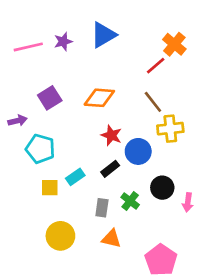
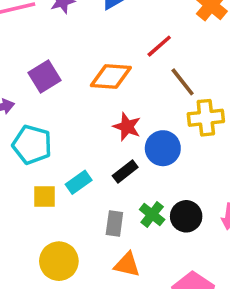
red line: (156, 66) -> (159, 46), moved
black circle: (162, 188) -> (186, 216), moved

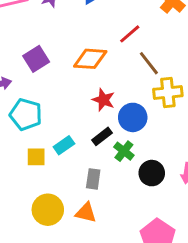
green cross: (152, 215) -> (124, 151), moved
orange triangle: (127, 265) -> (86, 213), moved

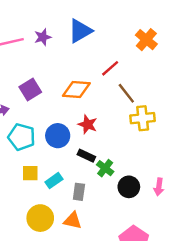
blue circle: (133, 117) -> (58, 136), moved
black rectangle: (102, 136) -> (86, 156), turned 63
cyan rectangle: (64, 145) -> (54, 181), moved

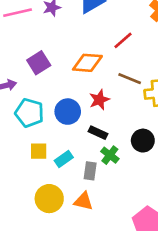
brown line: (126, 93) -> (130, 79), moved, turned -30
red star: (88, 124) -> (99, 100), turned 30
green cross: (105, 168) -> (110, 155), moved
black circle: (129, 187) -> (143, 141), moved

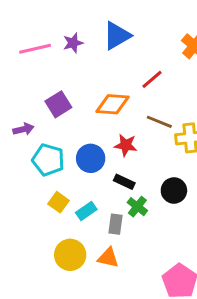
red star: (99, 100) -> (126, 145), turned 30
yellow square: (39, 151) -> (58, 202), turned 36

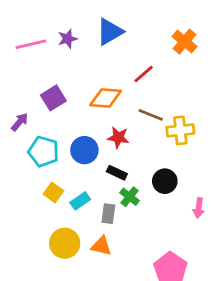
purple arrow: (23, 129) -> (20, 122), turned -36

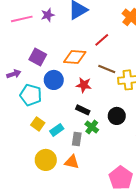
purple square: (53, 98) -> (38, 57), turned -30
purple arrow: (20, 122) -> (14, 74), turned 32
blue circle: (84, 150) -> (54, 80), moved

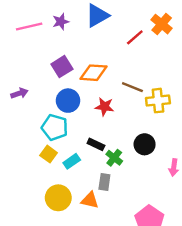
red line: (102, 40) -> (135, 37), moved
purple square: (38, 57) -> (62, 67), moved, turned 30
cyan pentagon: (31, 95) -> (55, 127), moved
black rectangle: (83, 110) -> (96, 144), moved
gray rectangle: (77, 139) -> (104, 182), moved

